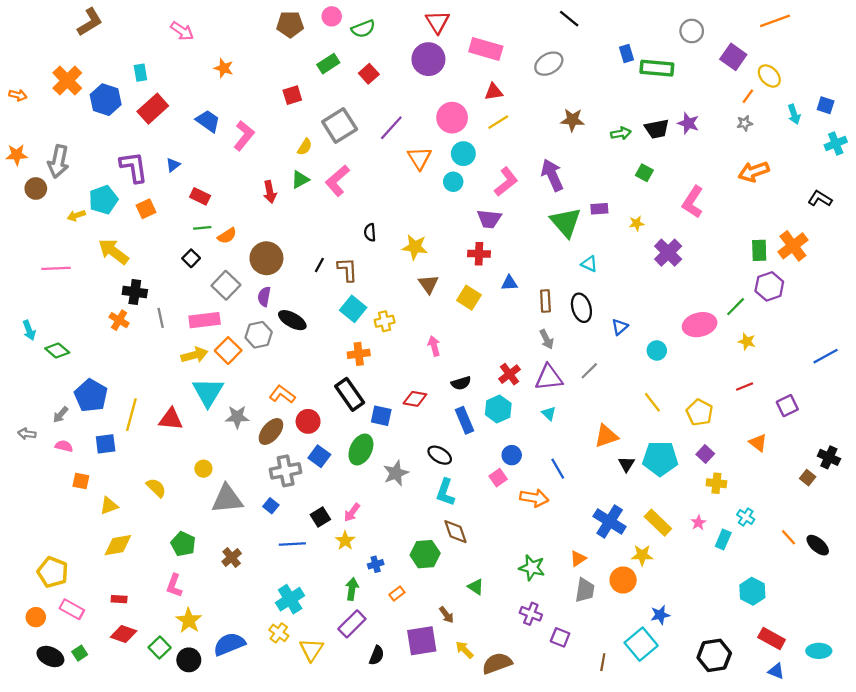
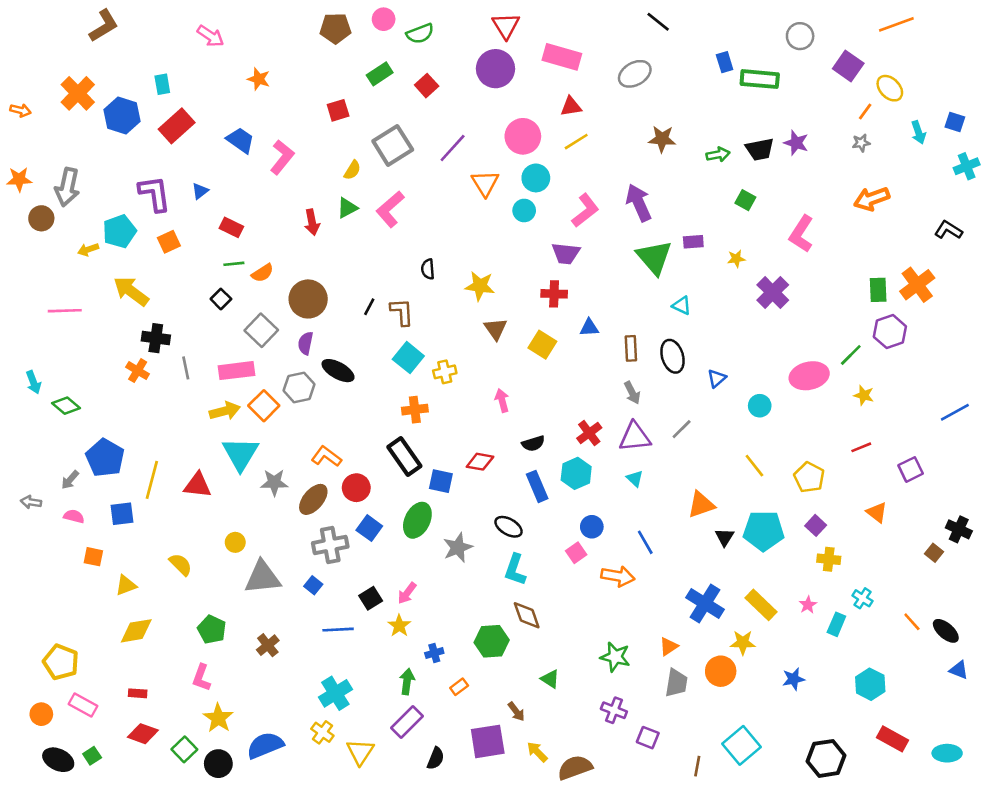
blue star: (660, 615) -> (794, 679), moved
blue triangle: (776, 671) -> (959, 670), moved

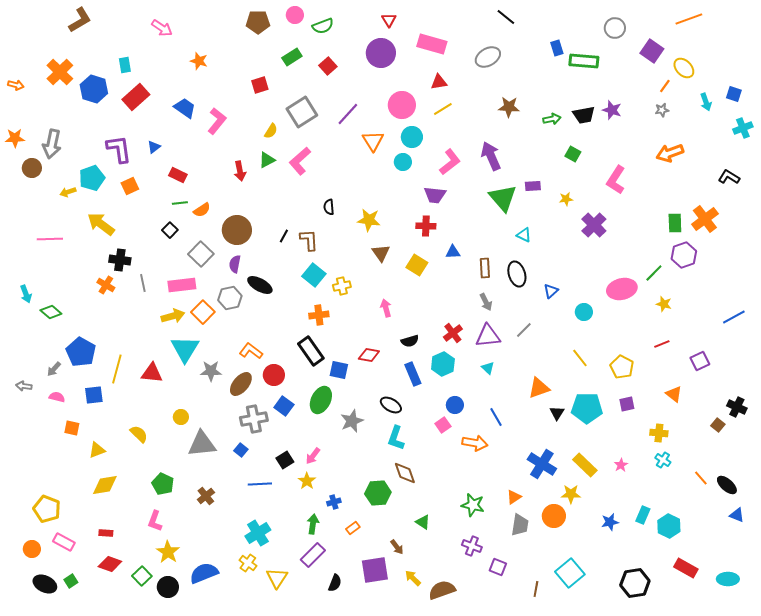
red triangle: (506, 26) -> (389, 20), size x0.7
purple square: (816, 525) -> (627, 404), turned 35
yellow cross: (829, 559) -> (659, 433), moved
cyan rectangle: (836, 624) -> (643, 515), moved

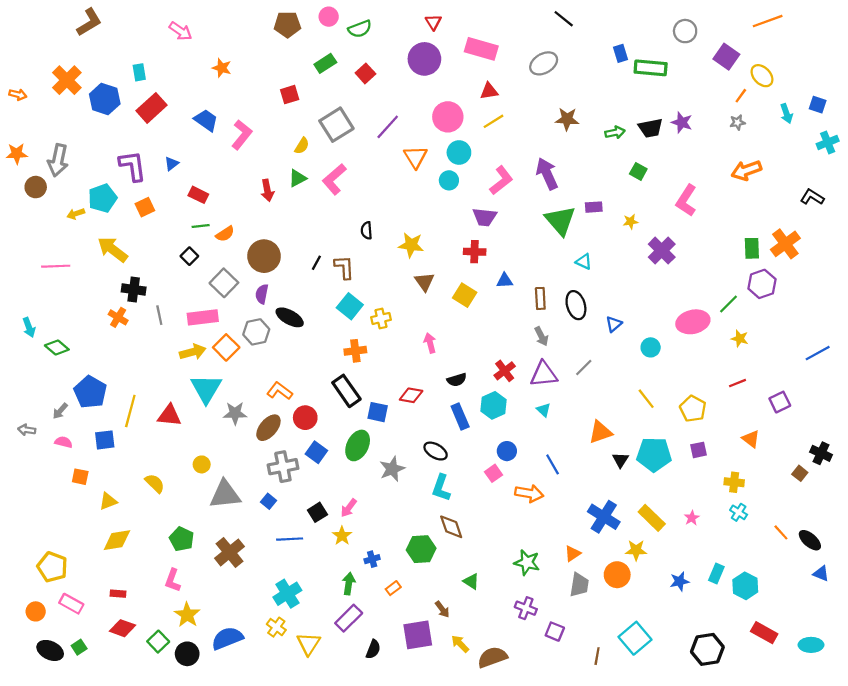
brown cross: (206, 496) -> (229, 552), size x1.5

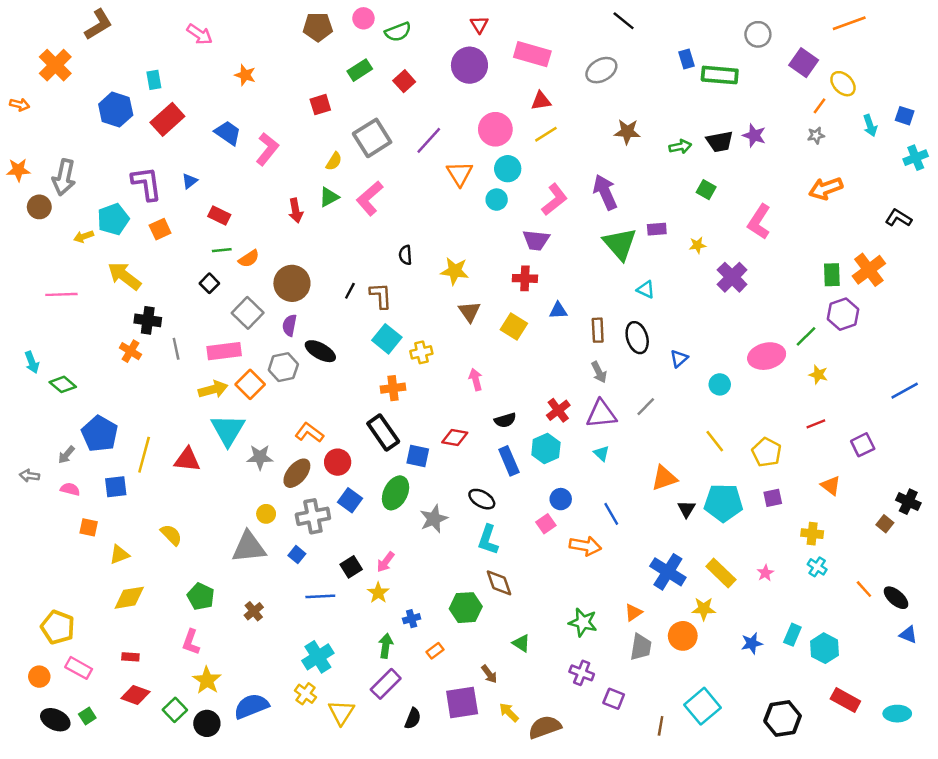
orange cross: (67, 80) -> (55, 65), moved
yellow circle: (202, 464) -> (266, 514), moved
brown cross: (229, 552) -> (254, 611), size x0.6

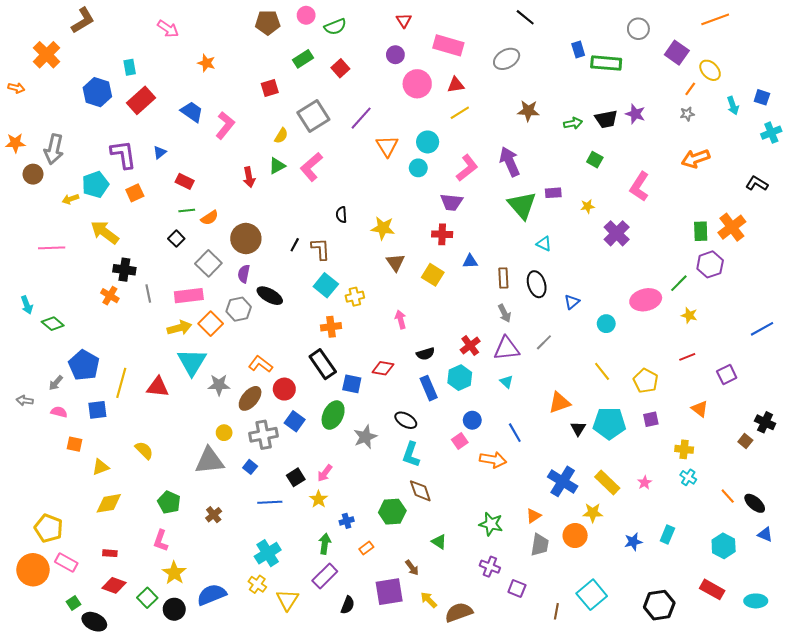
purple circle: (469, 65) -> (395, 55), size x0.6
pink circle: (495, 129) -> (417, 84), moved
cyan hexagon: (824, 648) -> (724, 546), moved
orange circle: (39, 677) -> (33, 570), size x1.8
black ellipse: (55, 720) -> (94, 622), moved

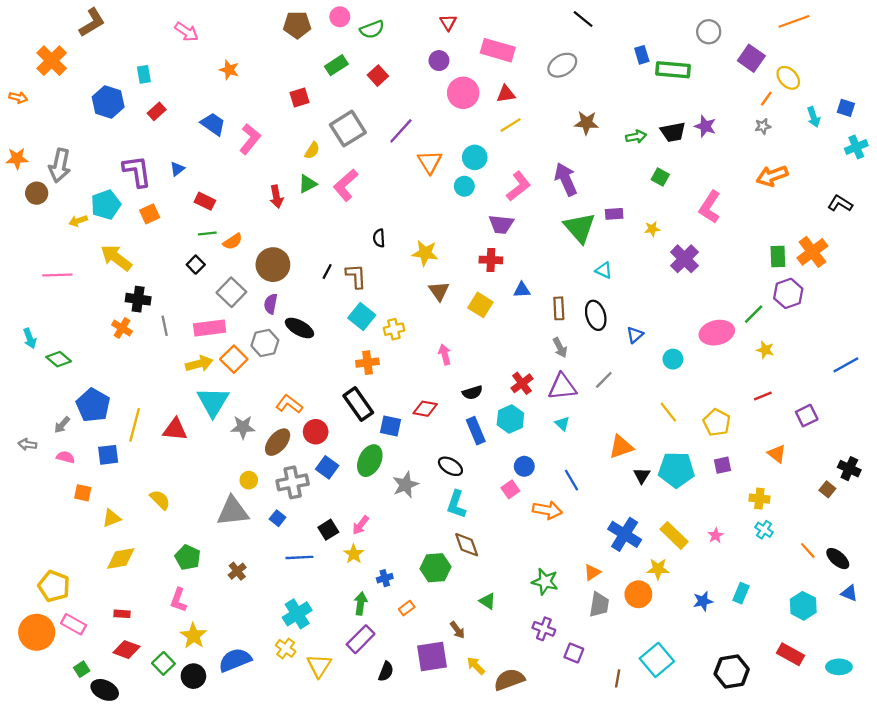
red rectangle: (141, 100) -> (157, 111), size x0.6

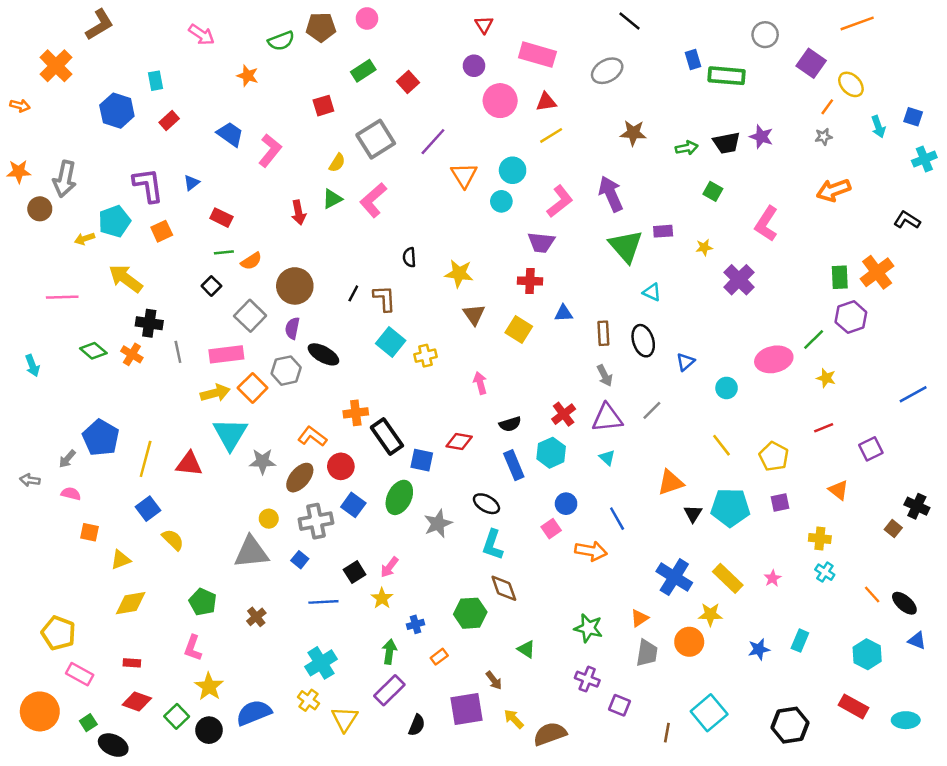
green semicircle: (372, 29) -> (281, 41), moved
green diamond: (59, 359) -> (93, 351), moved
orange cross: (367, 363) -> (356, 413), moved
blue square: (108, 455) -> (148, 509), moved, turned -30
orange circle: (37, 632) -> (40, 711), moved

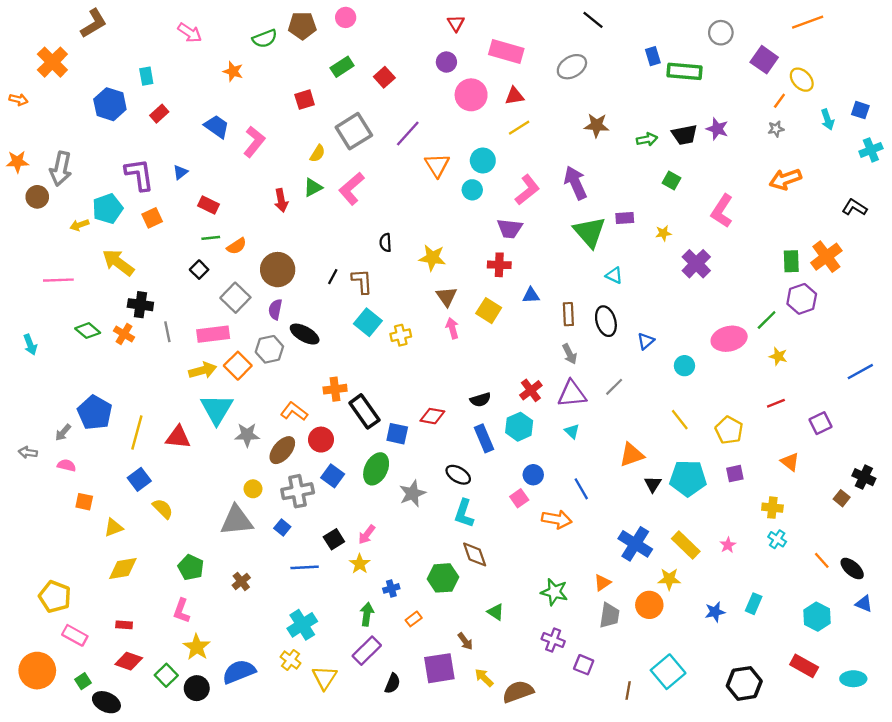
pink arrow: (480, 383) -> (452, 328), moved

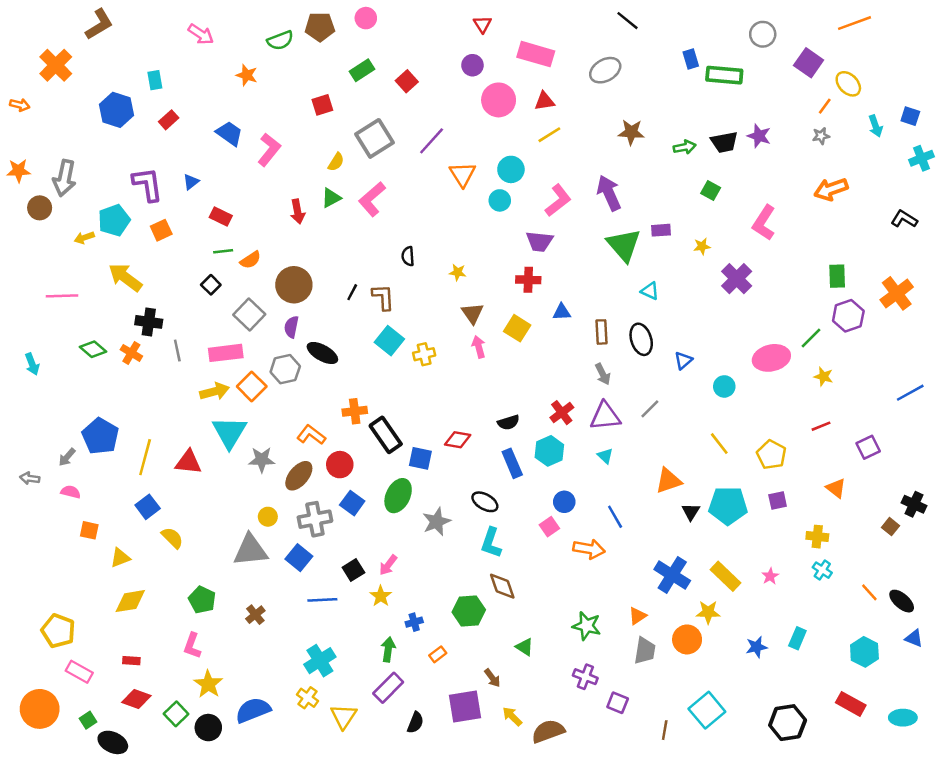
orange cross: (826, 257) -> (897, 293), moved
yellow star: (432, 258) -> (458, 272), size x0.6
blue square: (282, 527) -> (299, 558), size x1.5

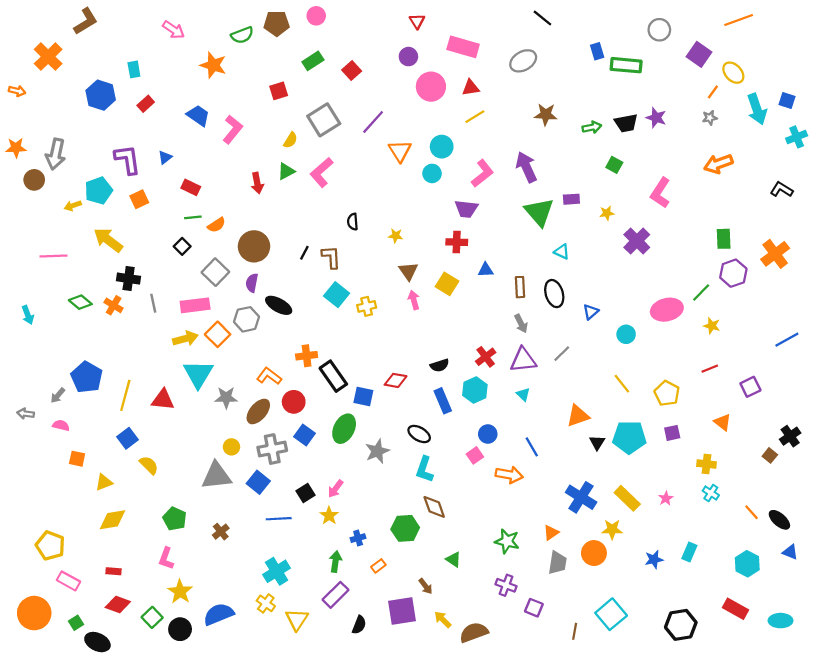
orange star: (247, 75) -> (213, 65), size x1.4
cyan arrow: (876, 126) -> (757, 109), size x1.6
black cross: (914, 504) -> (790, 436), turned 30

